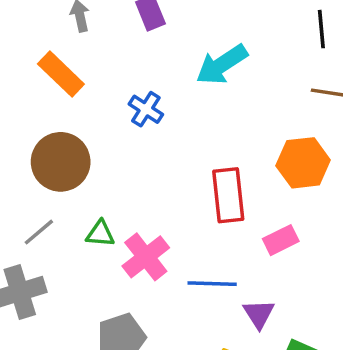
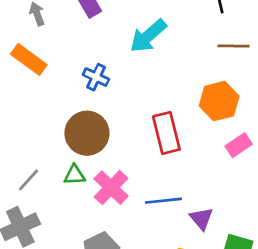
brown circle: (61, 162) -> (87, 133), moved
pink rectangle: (281, 240) -> (239, 145), moved

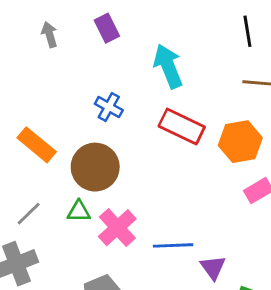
cyan arrow: (148, 36) -> (168, 66), turned 105
orange rectangle: (29, 59) -> (37, 145), moved
red rectangle: (166, 133) -> (182, 127), moved, turned -54

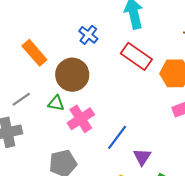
blue line: (173, 245) -> (117, 137), turned -60

